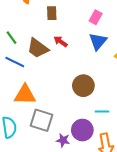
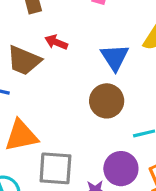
blue triangle: (98, 41) -> (115, 57), moved

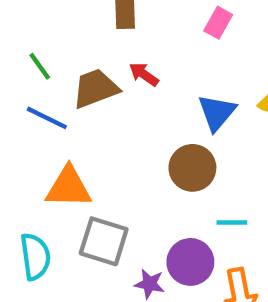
brown trapezoid: (24, 60) -> (95, 88), turned 123

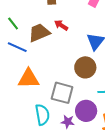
gray square: (104, 241) -> (62, 93), moved
cyan semicircle: (35, 257) -> (42, 115), moved

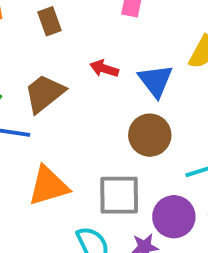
red arrow: (61, 25) -> (104, 69), moved

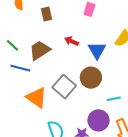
orange triangle: (48, 186) -> (36, 98), turned 45
gray square: (119, 195) -> (64, 87), moved, turned 35

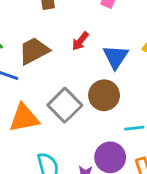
red arrow: (72, 41) -> (80, 41), turned -80
orange triangle: (36, 98) -> (24, 118), turned -50

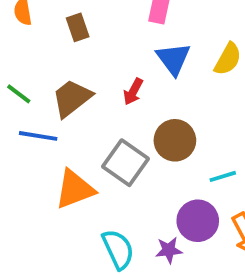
red arrow: (80, 41) -> (133, 92), moved
blue triangle: (116, 57) -> (173, 59), moved

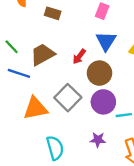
brown rectangle: (78, 27) -> (53, 13), turned -63
brown circle: (175, 140) -> (99, 73), moved
purple circle: (198, 221) -> (103, 102), moved
purple star: (169, 250) -> (98, 140), moved

